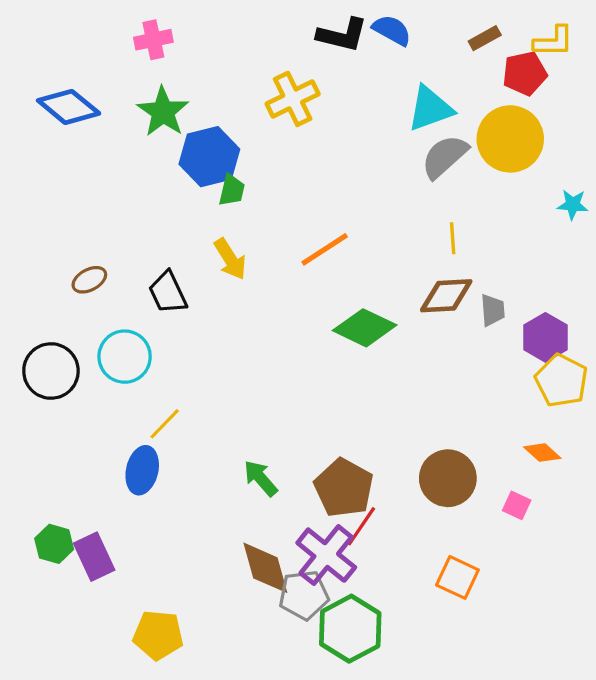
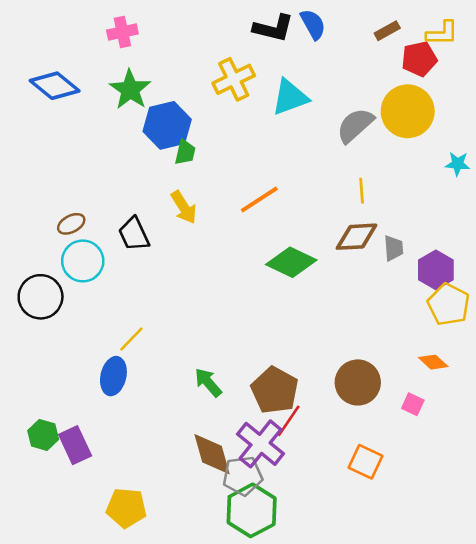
blue semicircle: (392, 30) -> (313, 24), turned 32
cyan triangle: (430, 109) -> (290, 97), moved
cyan circle: (125, 357) -> (83, 261), moved
green hexagon: (350, 629) -> (252, 510), moved

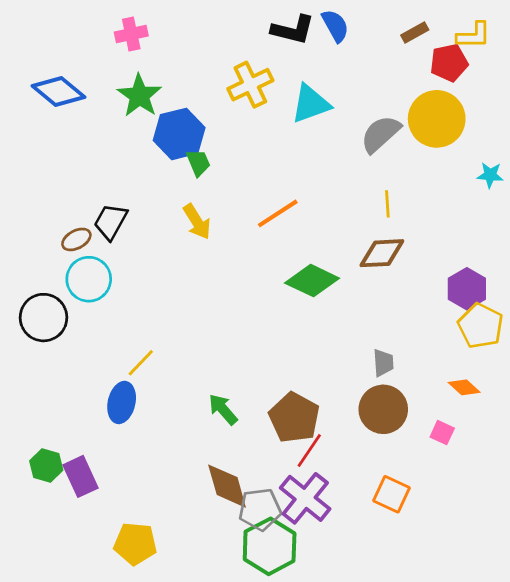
green trapezoid: (185, 152) -> (198, 163), turned -36
black trapezoid: (134, 234) -> (111, 222), moved, turned 54
gray trapezoid: (394, 248) -> (383, 363), moved
purple cross: (261, 444) -> (305, 498), moved

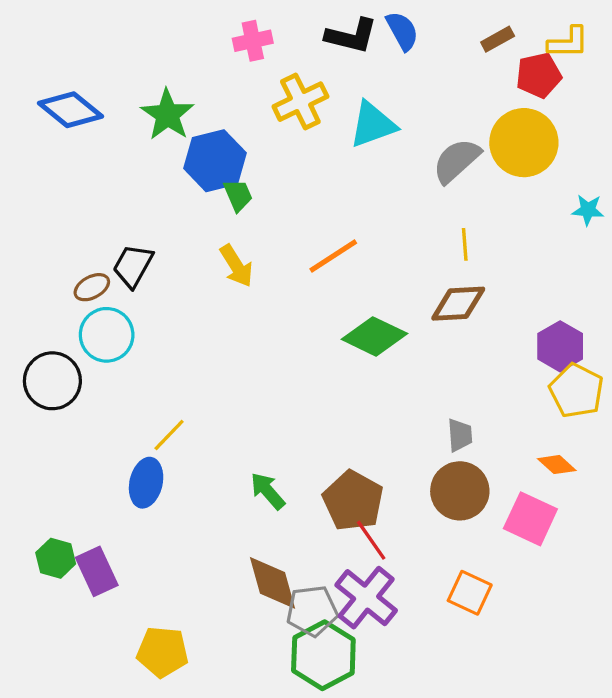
pink cross: (131, 34) -> (253, 41), moved
pink square: (442, 433) -> (530, 519), size x1.8
red line: (309, 450) -> (371, 540), turned -69

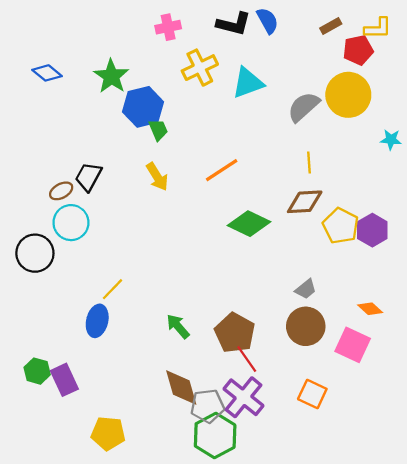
blue diamond: (70, 110) -> (47, 73), size x0.7
yellow pentagon: (576, 391) -> (341, 226), moved
gray trapezoid: (460, 435) -> (306, 289), turned 55

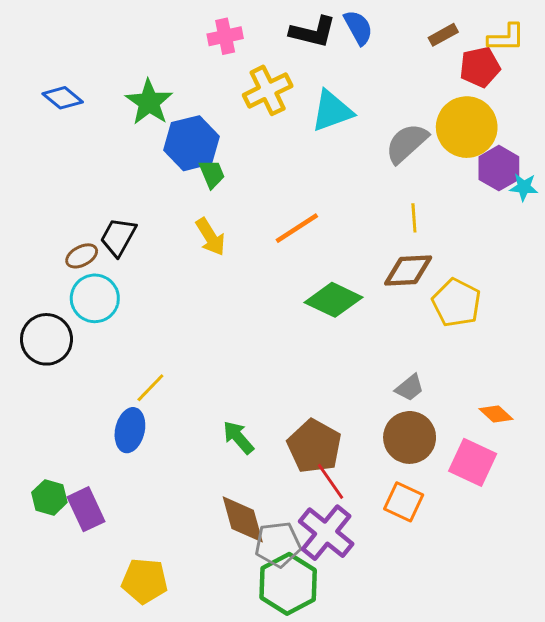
purple hexagon: (372, 230) -> (499, 168), moved
orange square: (312, 394) -> (404, 502), moved

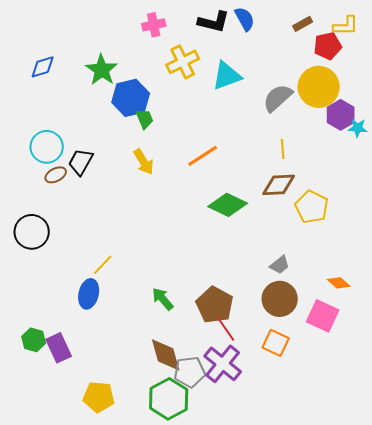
blue diamond: (63, 98) -> (43, 67), turned -56
cyan circle: (95, 298) -> (47, 147), moved
green hexagon: (288, 584) -> (169, 399), moved

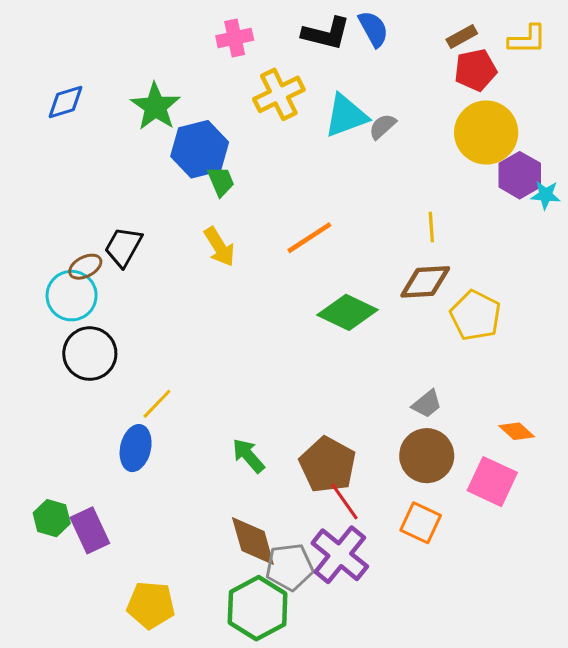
red pentagon: (328, 46) -> (475, 70), moved
gray semicircle: (278, 98) -> (383, 126), moved, size x0.6
cyan circle: (47, 147) -> (72, 296), moved
black circle: (32, 232) -> (90, 354), moved

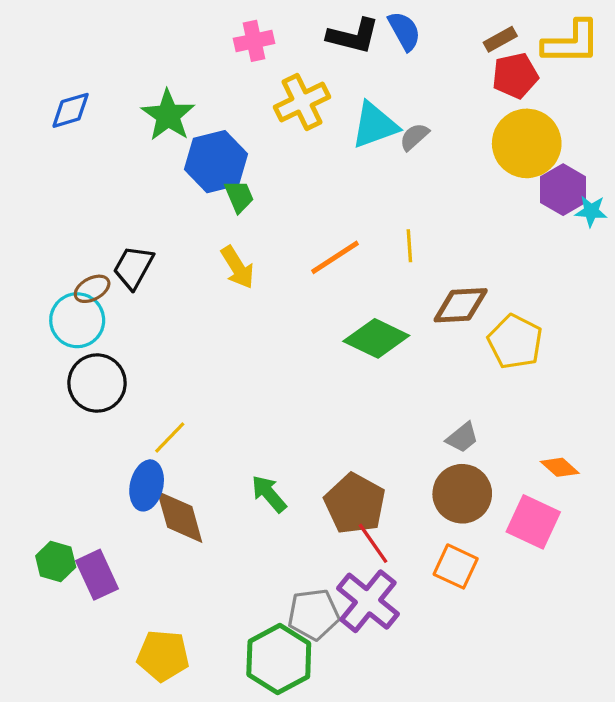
yellow L-shape: (527, 40) -> (571, 43), size x1.4
yellow line: (431, 227) -> (409, 246), moved
brown diamond: (253, 541) -> (180, 517), moved

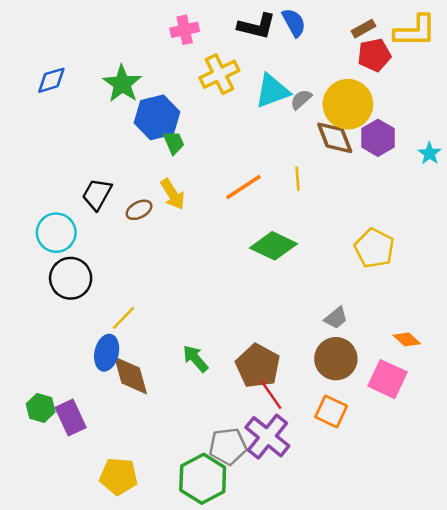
yellow circle: (527, 143) -> (348, 104), moved
purple hexagon: (563, 190) -> (378, 138), moved
cyan star: (591, 211) -> (430, 153), turned 30
brown ellipse: (92, 289) -> (139, 210), moved
brown diamond: (461, 305) -> (335, 138), moved, turned 72

